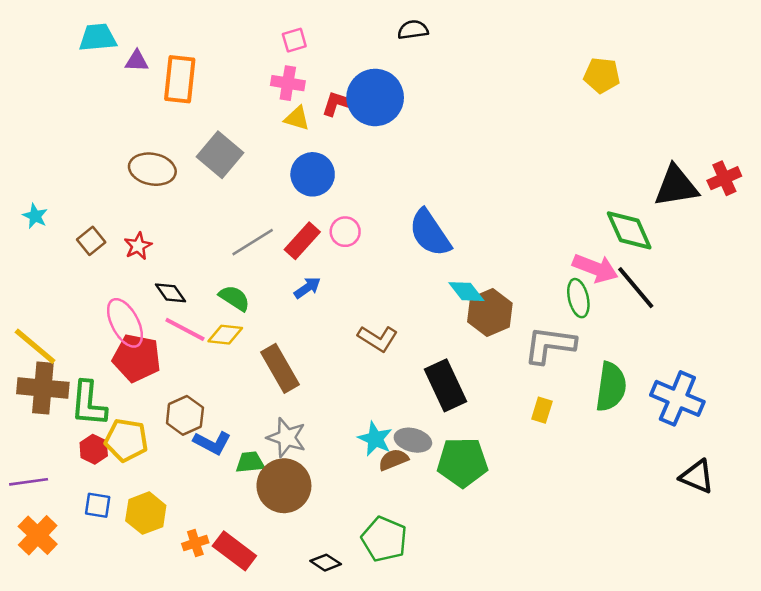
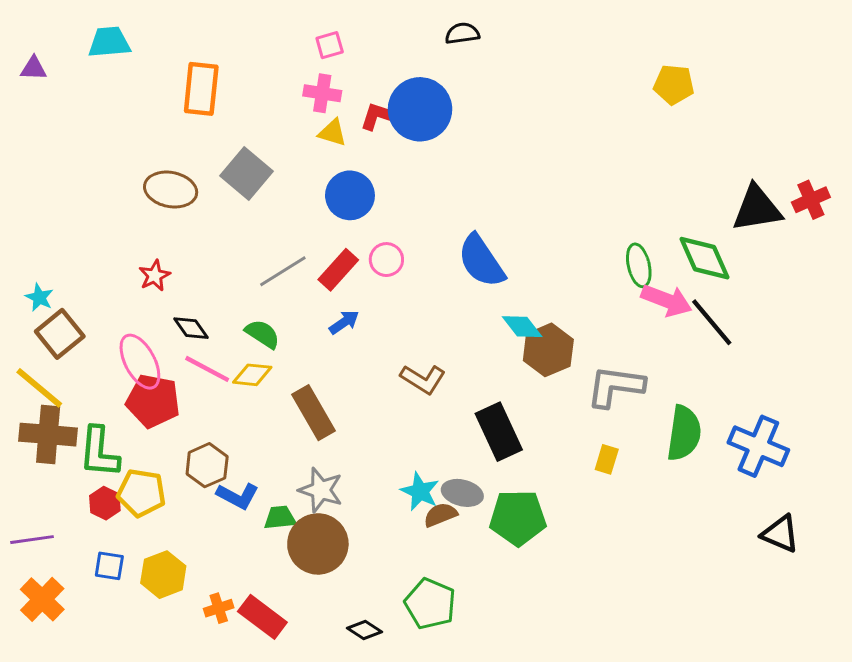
purple triangle: (137, 61) -> (33, 68), moved
cyan star: (35, 216) -> (39, 297), moved
brown square: (91, 241) -> (60, 334), moved, size x1.5
green ellipse: (578, 298) -> (639, 265), moved

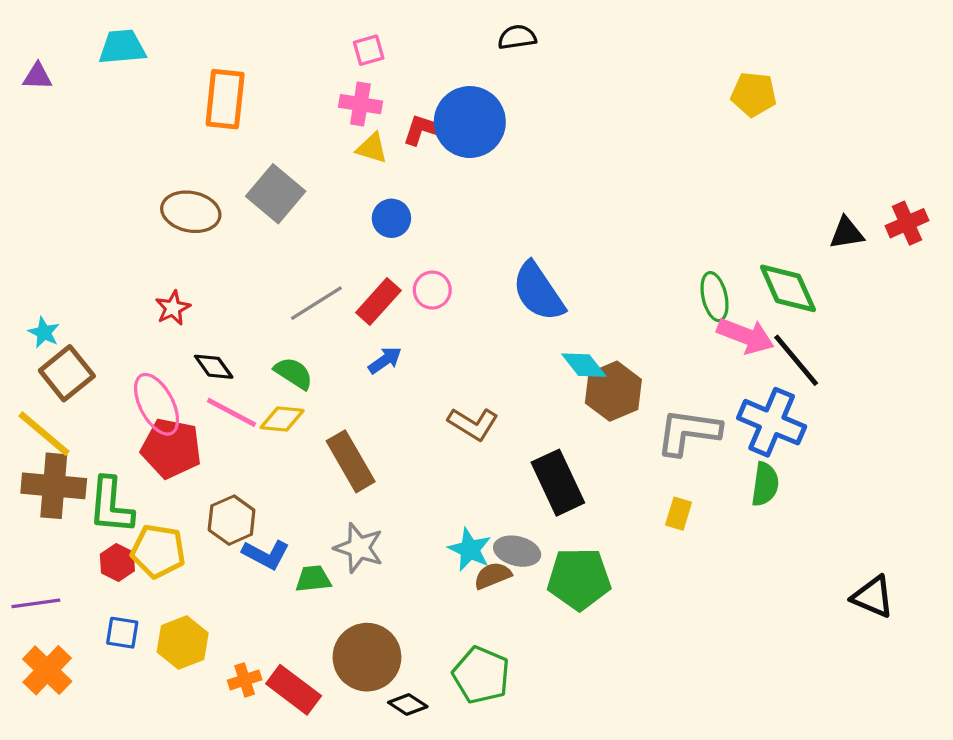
blue circle: (350, 195) -> (391, 218), size x0.7
black triangle: (757, 208) -> (847, 233), size x0.6
green semicircle: (684, 433) -> (765, 484), size x0.7
blue cross: (758, 446) -> (772, 422), moved
brown circle: (318, 544) -> (367, 657), moved

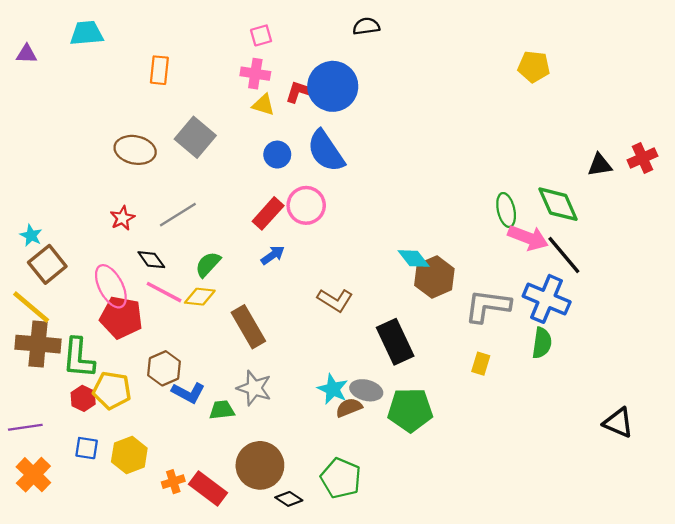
orange rectangle: (225, 99) -> (159, 70), size x0.7
pink circle: (432, 290) -> (306, 205), size x1.4
blue semicircle: (538, 292) -> (326, 151), moved
gray line: (316, 303) -> (178, 215), moved
green semicircle: (294, 373) -> (208, 264), turned -80

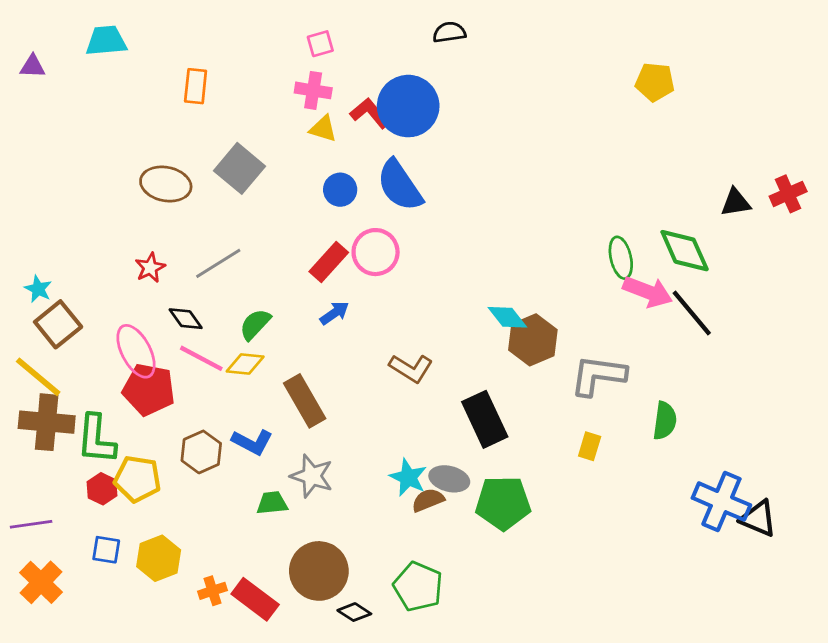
red L-shape: (302, 92) -> (370, 113), turned 32
blue cross: (547, 299) -> (721, 502), moved
blue L-shape: (188, 393) -> (252, 442), moved

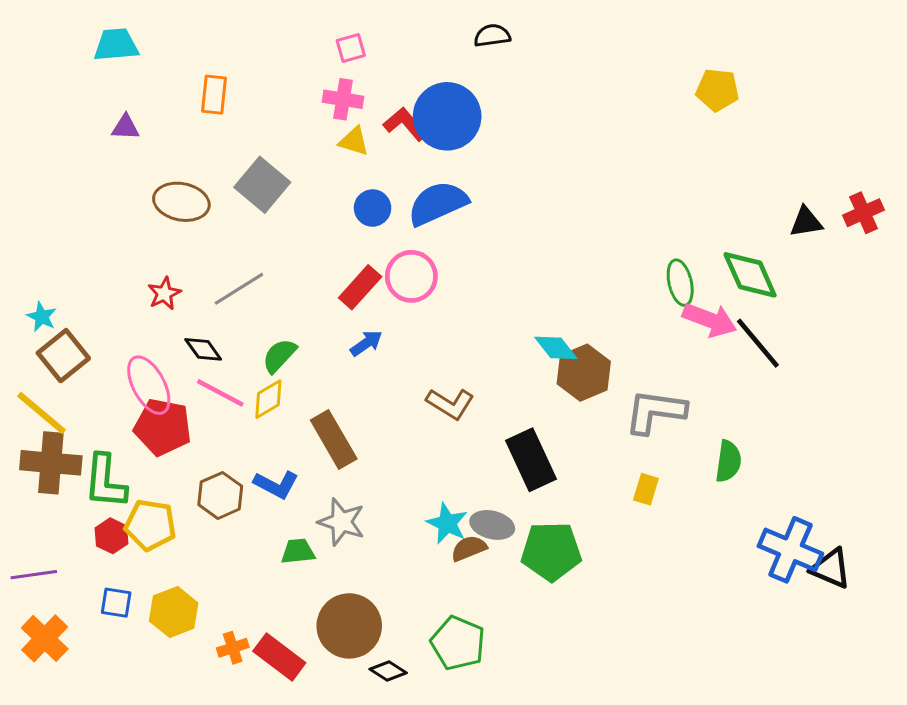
purple triangle: (33, 66) -> (125, 127), moved
blue semicircle: (400, 185) -> (438, 203), turned 100
yellow diamond: (245, 364) -> (268, 399), turned -36

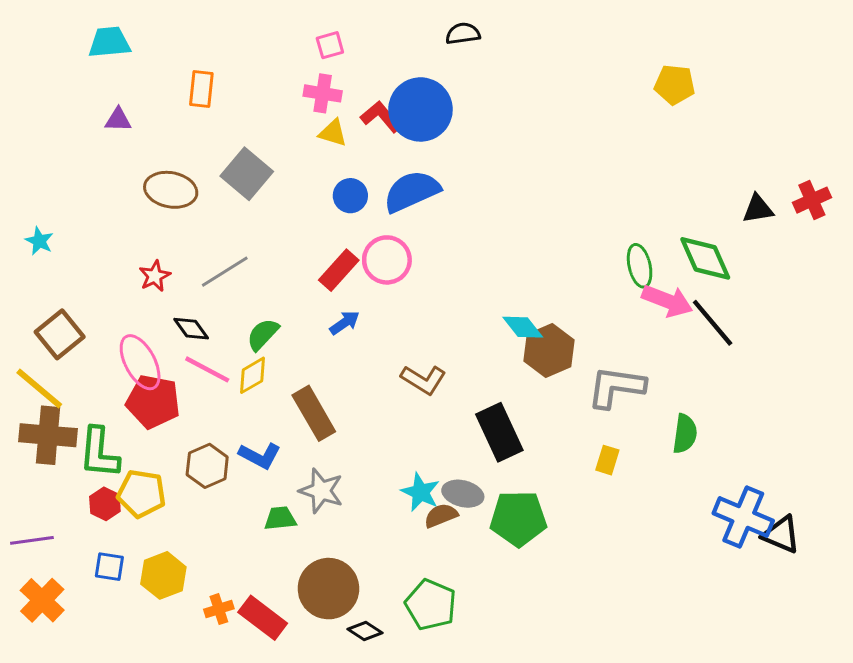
cyan star: (42, 317) -> (39, 241), moved

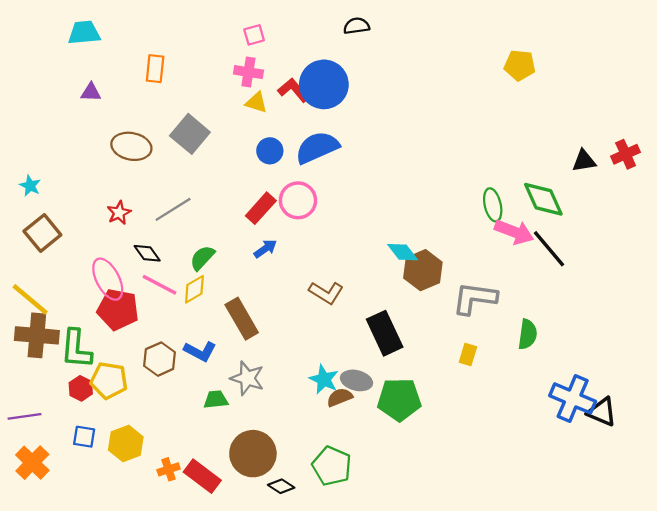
brown square: (60, 334) -> (42, 233), moved

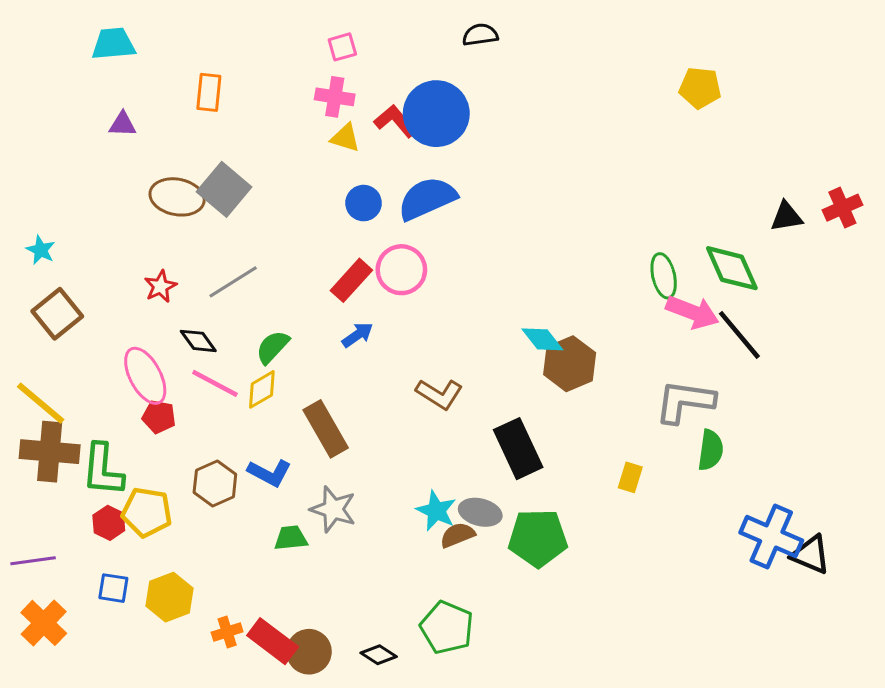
gray square: (190, 134) -> (224, 189), moved
gray L-shape: (475, 298) -> (685, 402), moved
red pentagon: (118, 310) -> (159, 417), size x0.6
brown circle: (253, 454) -> (309, 652), moved, size x0.7

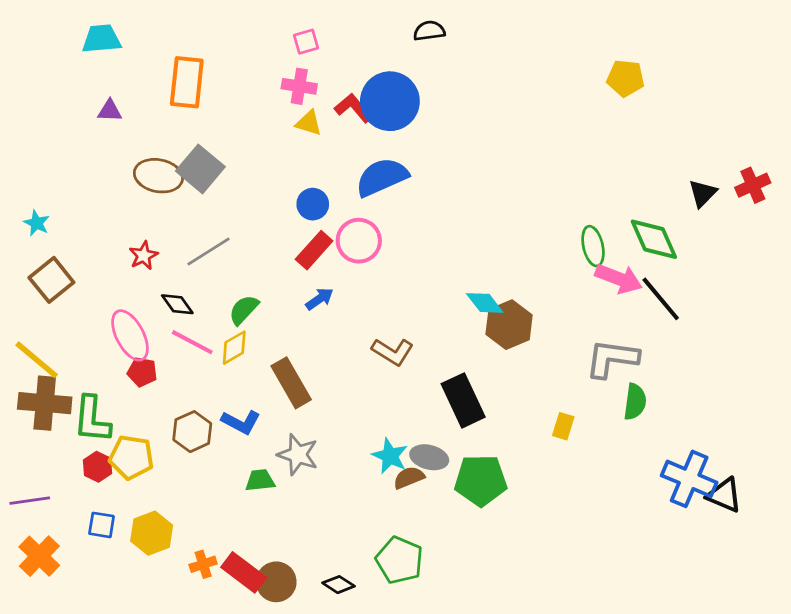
orange rectangle: (209, 92) -> (187, 82), size x1.5
blue circle: (363, 203) -> (313, 204), moved
black triangle: (786, 217) -> (703, 193), turned -36

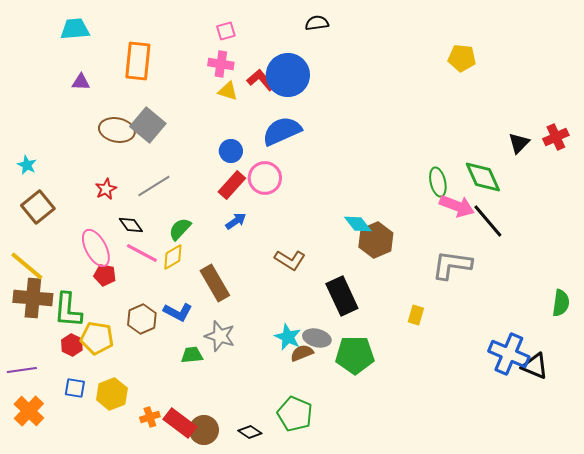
green semicircle: (635, 402) -> (561, 303), moved

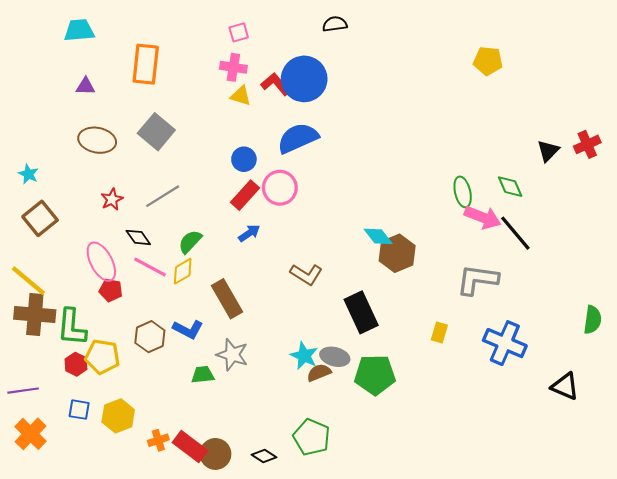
brown ellipse: (117, 130) -> (97, 140), moved
green diamond: (483, 177) -> (510, 187), size x0.7
blue cross: (509, 354) -> (505, 343), moved

